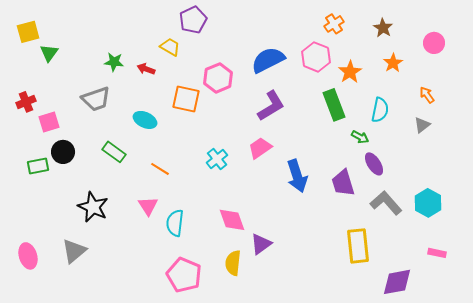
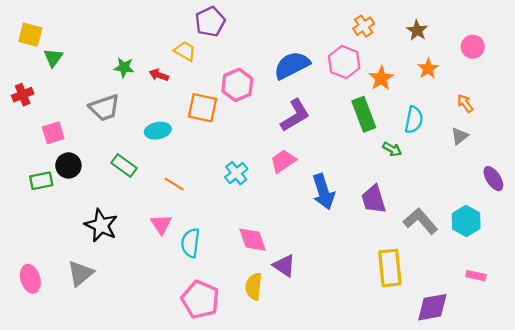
yellow square: (28, 32) -> (30, 35), turned 30
red cross: (26, 102) -> (23, 95), moved
cyan ellipse: (145, 120) -> (158, 131), turned -35
purple ellipse: (374, 164) -> (493, 179), moved
purple triangle: (261, 244) -> (284, 266), turned -50

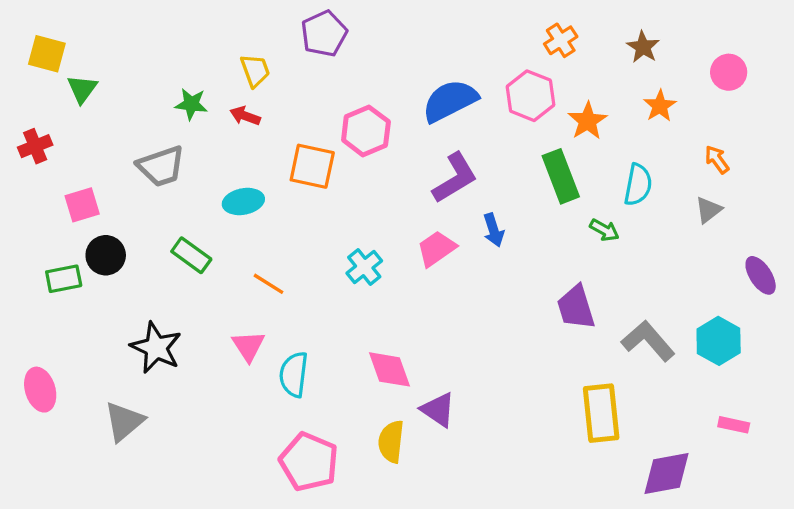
yellow trapezoid: (185, 51) -> (255, 71), moved, turned 40
blue arrow: (323, 192) -> (494, 230), moved, size x0.6
pink ellipse: (30, 279) -> (40, 390), moved

